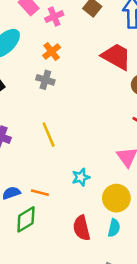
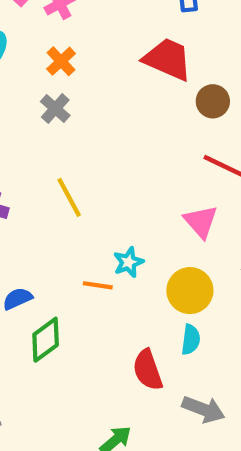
gray cross: (45, 80) -> (55, 109), turned 30
orange line: (40, 193) -> (98, 285), moved
red semicircle: (82, 228) -> (148, 370), moved

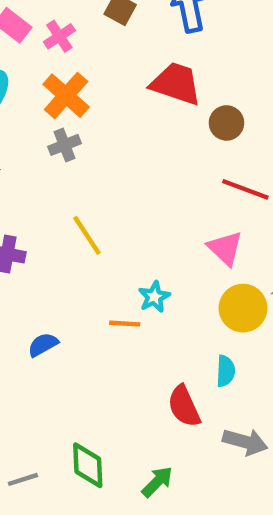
orange cross: (61, 61) -> (66, 96), size x1.5
gray cross: (55, 109) -> (64, 145), turned 32
yellow circle: (190, 291) -> (243, 308), moved
green diamond: (46, 340) -> (88, 465), moved, turned -51

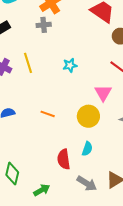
yellow line: (87, 235) -> (28, 63), moved
cyan star: (154, 297) -> (70, 65), moved
yellow circle: (243, 308) -> (88, 116), moved

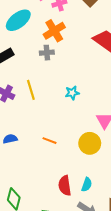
cyan semicircle: (87, 149) -> (87, 185), moved

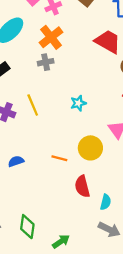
yellow circle: (90, 143) -> (90, 148), moved
red semicircle: (65, 185) -> (82, 186), moved

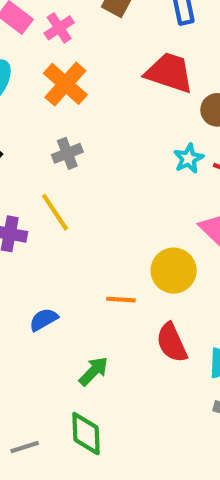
gray cross: (46, 62) -> (67, 153), moved
cyan star: (78, 103) -> (188, 158), moved
green arrow: (61, 241) -> (94, 371), moved

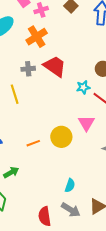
red trapezoid: (169, 73) -> (55, 66), moved
orange line: (121, 300) -> (33, 143), turned -40
red semicircle: (172, 343) -> (45, 216), moved

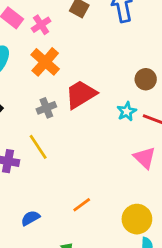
red trapezoid: (55, 66) -> (81, 94), turned -50
yellow circle: (61, 137) -> (137, 219), moved

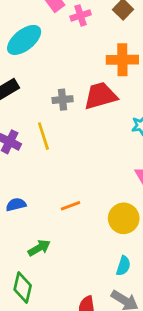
orange cross: (45, 62) -> (122, 60), moved, turned 32
yellow circle: (137, 219) -> (124, 218), moved

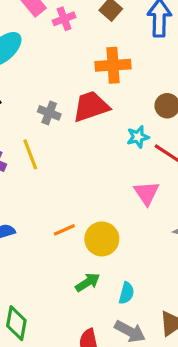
gray cross: (63, 100) -> (49, 113), turned 30
yellow circle: (124, 218) -> (102, 239), moved
green arrow: (39, 248) -> (88, 282), moved

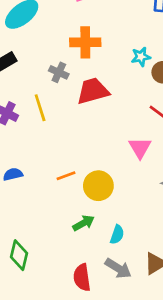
orange cross: (113, 65) -> (85, 42), moved
red trapezoid: (91, 106) -> (93, 91), moved
cyan star: (138, 137) -> (141, 57), moved

